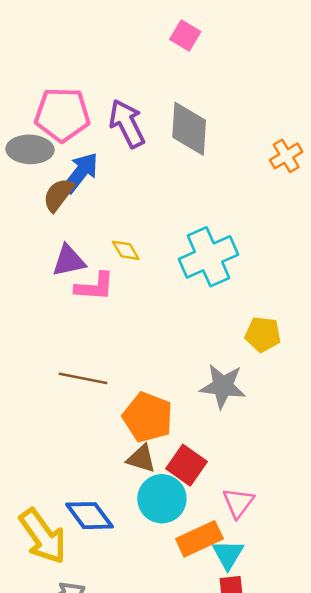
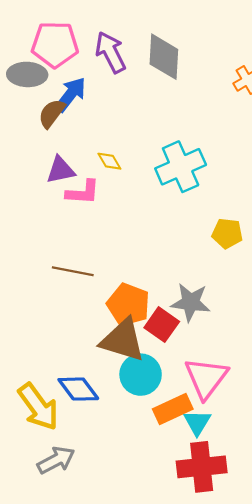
gray star: (223, 386) -> (191, 302), moved
brown triangle: (141, 459) -> (123, 340), size x1.8
red square: (187, 465) -> (162, 325), moved
pink triangle: (238, 503) -> (206, 378), size x1.6

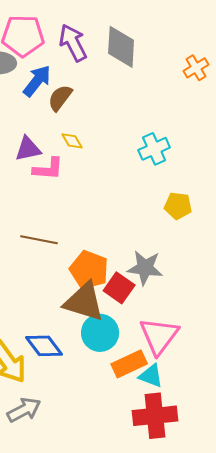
brown semicircle: (52, 113) -> (60, 98), moved
cyan cross: (181, 167) -> (154, 149), moved, size x0.7
cyan triangle: (197, 422) -> (151, 376), turned -40

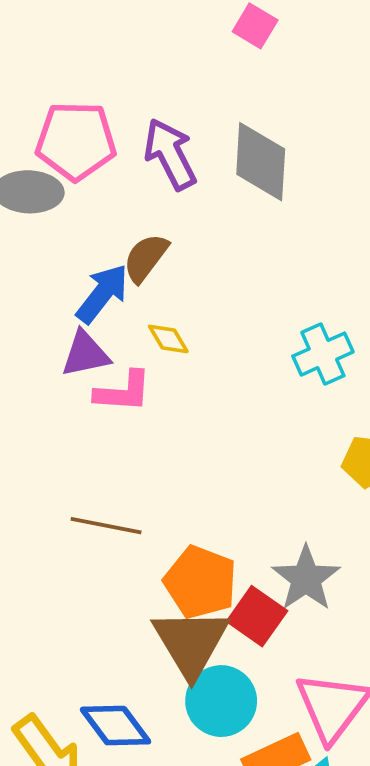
blue arrow: (37, 81) -> (102, 294), moved
gray star: (145, 268) -> (306, 578), turned 30
brown triangle: (84, 302) -> (191, 643), turned 42

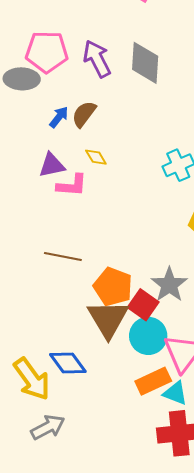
blue arrow: (102, 294) -> (59, 117), moved, size x0.7
cyan circle: (221, 701) -> (148, 336), moved

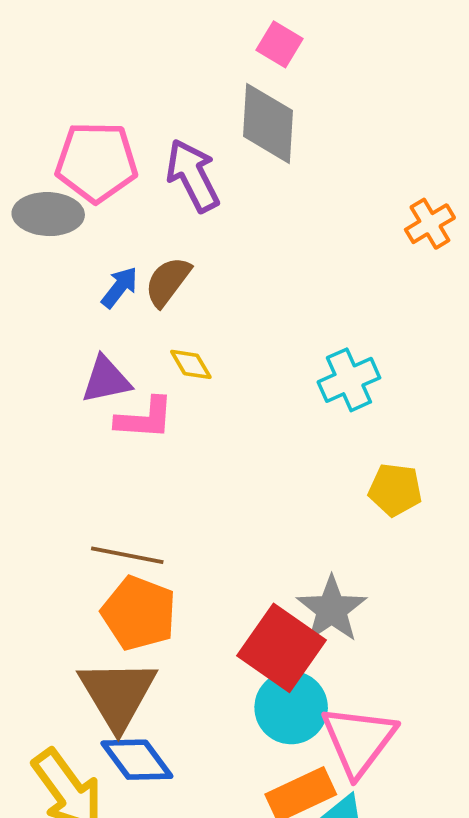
gray diamond: (145, 63) -> (268, 123), moved
orange pentagon: (113, 287) -> (139, 613), moved
red square: (143, 305) -> (281, 648), size x1.4
brown triangle: (108, 319) -> (118, 694), moved

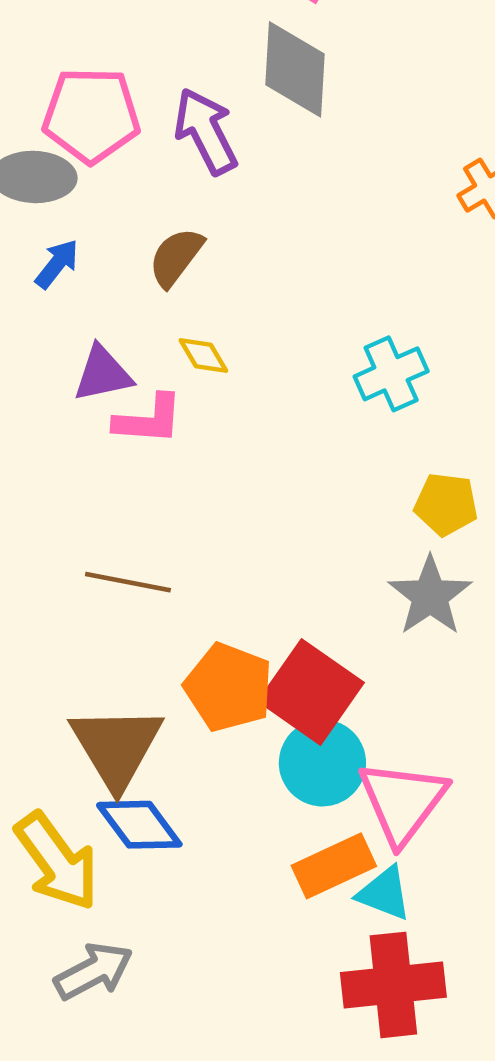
blue arrow: (120, 287) -> (57, 264), moved
gray star: (332, 609) -> (430, 596), moved
orange pentagon: (139, 613) -> (229, 687), moved

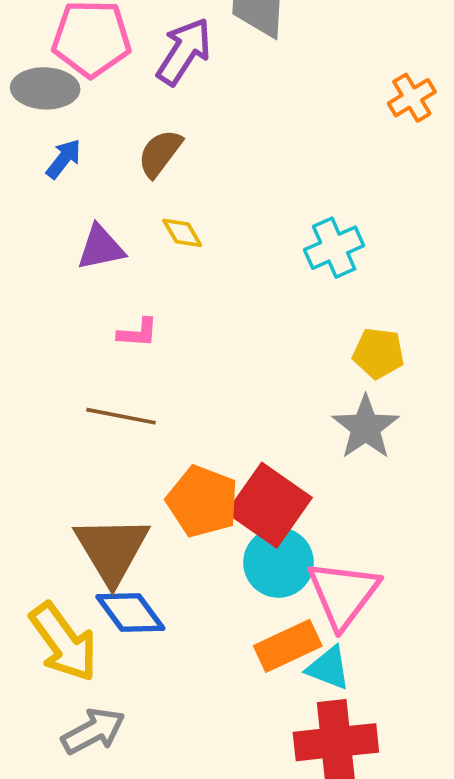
purple arrow: (206, 131) -> (184, 51), turned 60
pink L-shape: (148, 420) -> (138, 333), moved, size x0.7

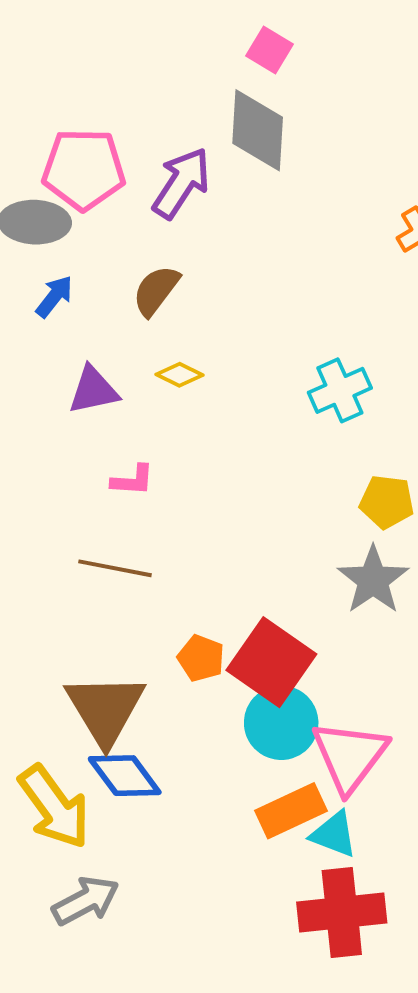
yellow diamond: (182, 233) -> (179, 375), turned -33
orange pentagon: (203, 501) -> (201, 658), size x0.6

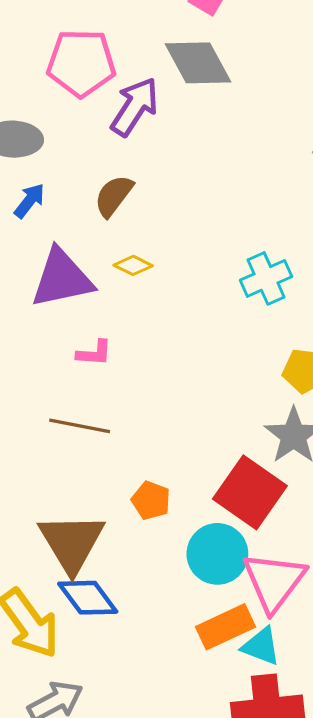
gray diamond: (258, 130) -> (198, 63), turned -32
pink pentagon: (84, 169) -> (81, 63), moved
purple triangle: (93, 390) -> (62, 278), size x1.5
red square: (271, 662) -> (250, 492), moved

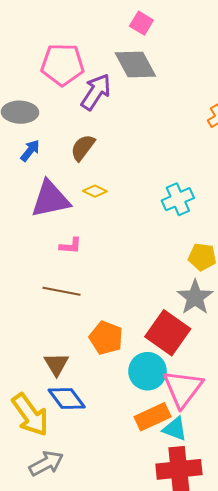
orange pentagon: (151, 500) -> (106, 338), size x1.4
brown triangle: (72, 543) -> (56, 364), size x0.6

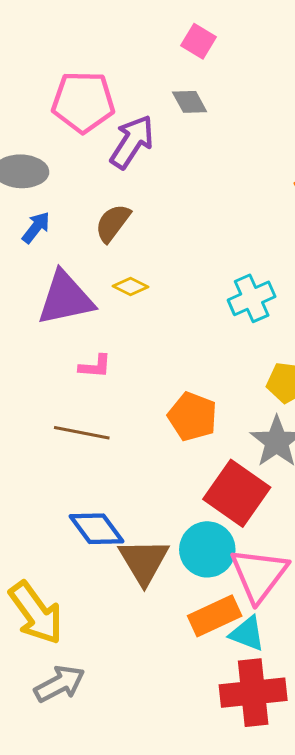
gray diamond: (135, 65) -> (190, 102), size x0.6
orange pentagon: (106, 338) -> (193, 417), moved
brown triangle: (56, 364) -> (144, 561), moved, size x1.4
blue diamond: (67, 399) -> (97, 529), moved

